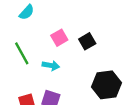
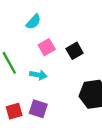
cyan semicircle: (27, 12) -> (33, 22), moved

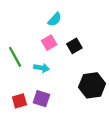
cyan semicircle: (33, 22) -> (55, 19), moved

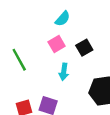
cyan arrow: (41, 68) -> (64, 72), moved, turned 88

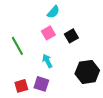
cyan arrow: (64, 72) -> (47, 61), moved, turned 144

